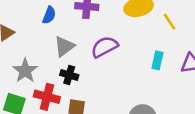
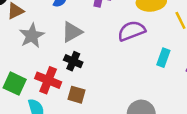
purple semicircle: (104, 47) -> (131, 31), moved
gray star: (25, 71) -> (32, 36), moved

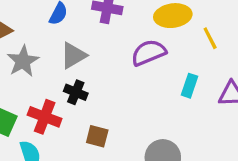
brown square: (77, 95) -> (97, 136), moved

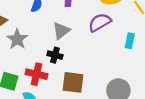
gray triangle: (73, 55) -> (61, 31), moved
brown square: (97, 136) -> (73, 82), size x1.5

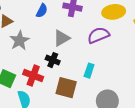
cyan rectangle: (130, 41) -> (89, 71), moved

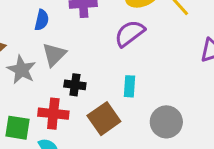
gray triangle: (62, 38) -> (54, 55), moved
brown square: (66, 88) -> (104, 119), turned -35

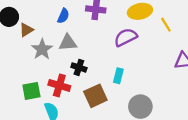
gray triangle: (54, 55) -> (68, 43), turned 30
green square: (18, 128) -> (31, 91), turned -30

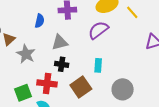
gray triangle: (68, 43) -> (60, 42), moved

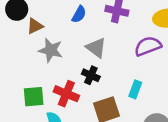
gray triangle: (60, 42) -> (96, 48), turned 36
gray star: (26, 54) -> (51, 50), turned -30

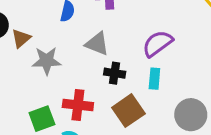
purple semicircle: (148, 46) -> (158, 44), moved
black cross: (91, 75) -> (115, 73), moved

